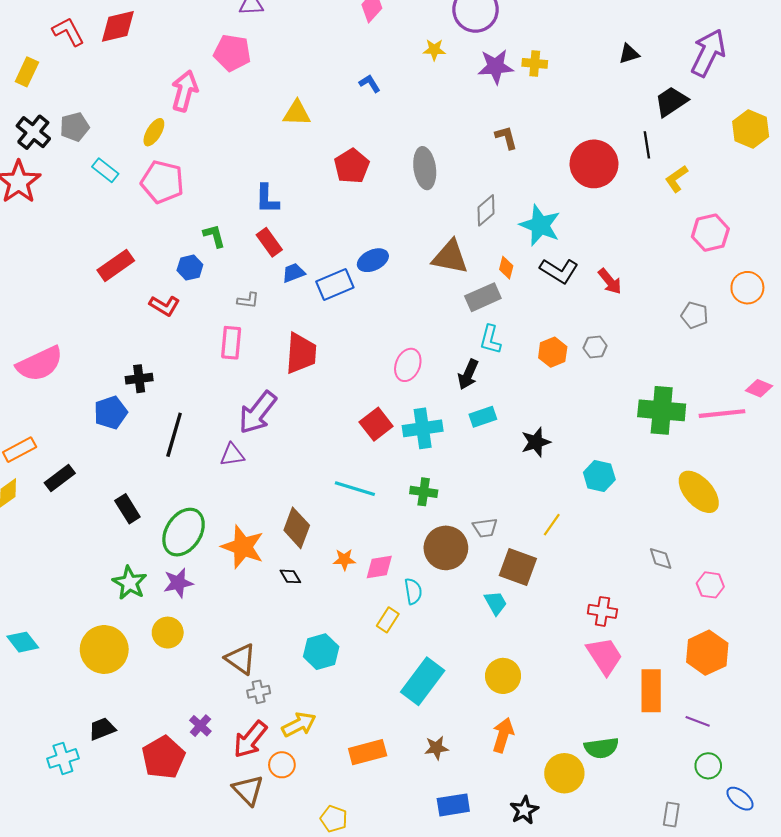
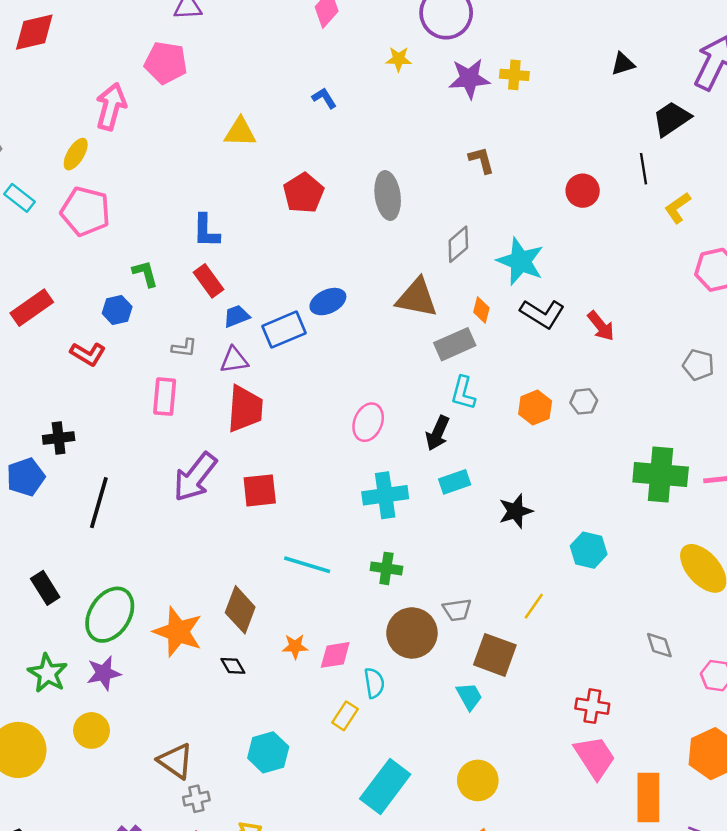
red circle: (594, 164) -> (583, 191), size x0.6
red square: (376, 424) -> (260, 490), moved, turned 32
purple triangle: (232, 455) -> (234, 360), moved

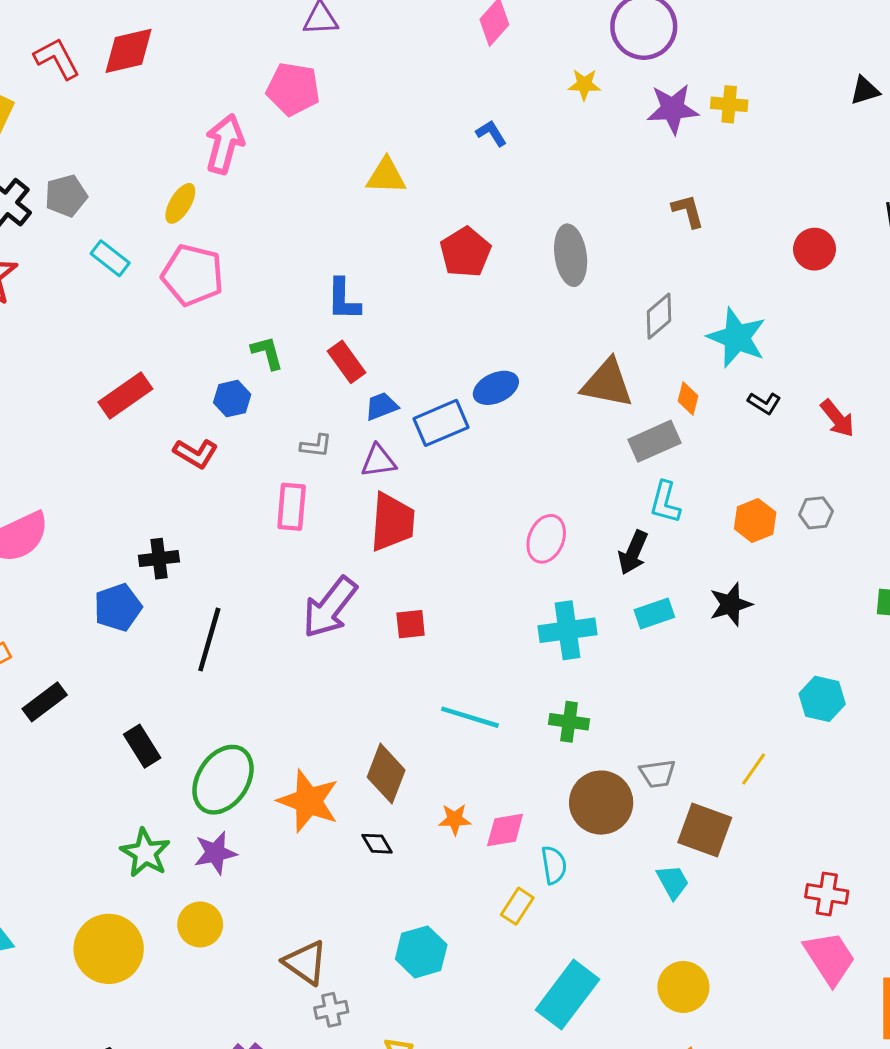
black L-shape: (542, 314) -> (764, 403), size x0.6
red square: (260, 490) -> (411, 624), size x0.7
black star: (516, 511) -> (731, 604), moved

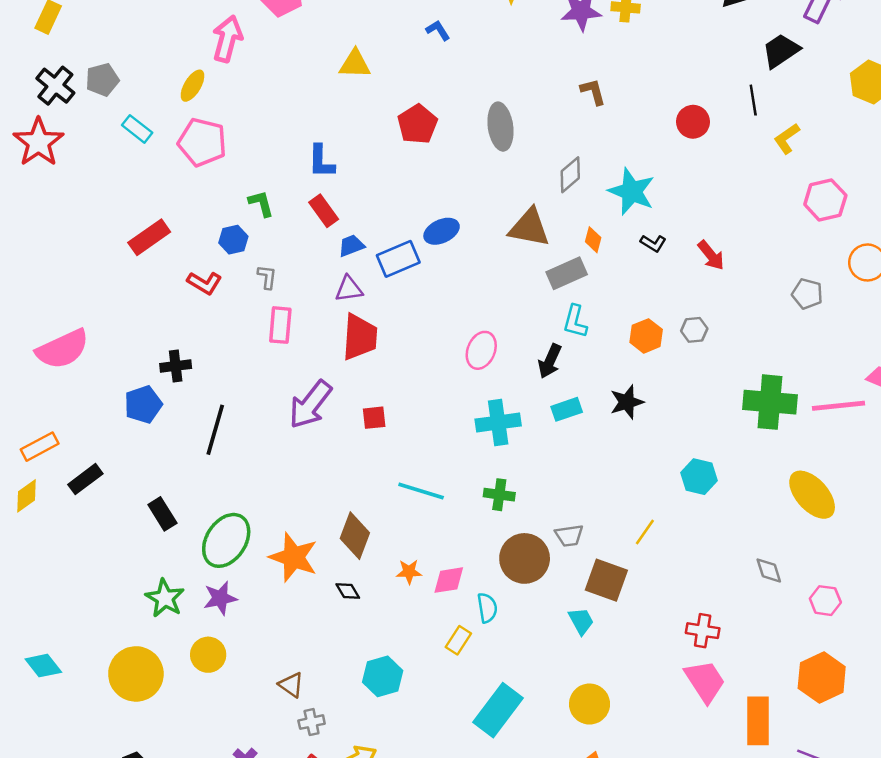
gray L-shape: (316, 446) -> (267, 277), moved, turned -90
brown triangle: (305, 963) -> (291, 685), size x0.7

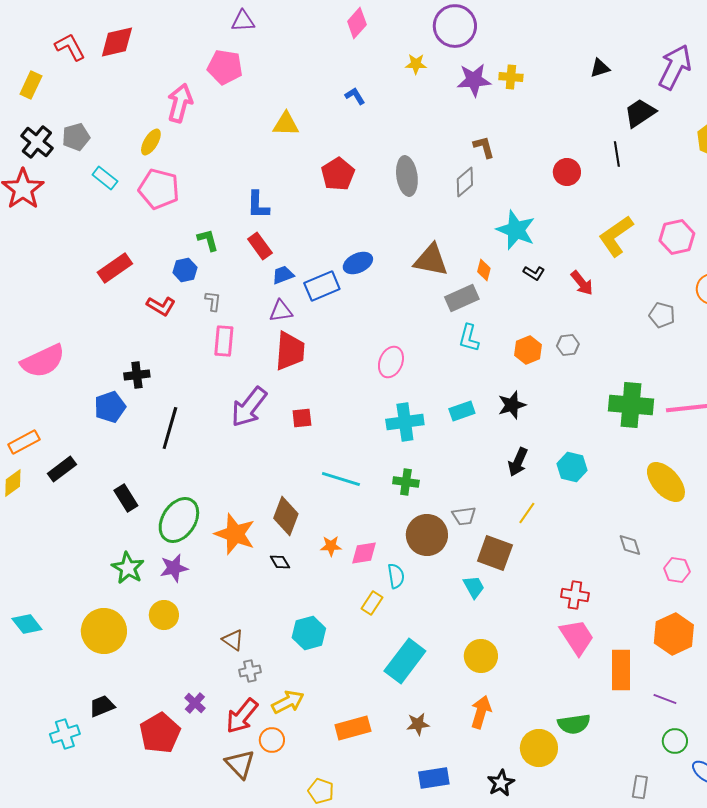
yellow L-shape: (787, 139) -> (616, 236), moved, size x1.6
gray diamond: (570, 175) -> (465, 182), moved
black arrow: (550, 361) -> (518, 462), moved

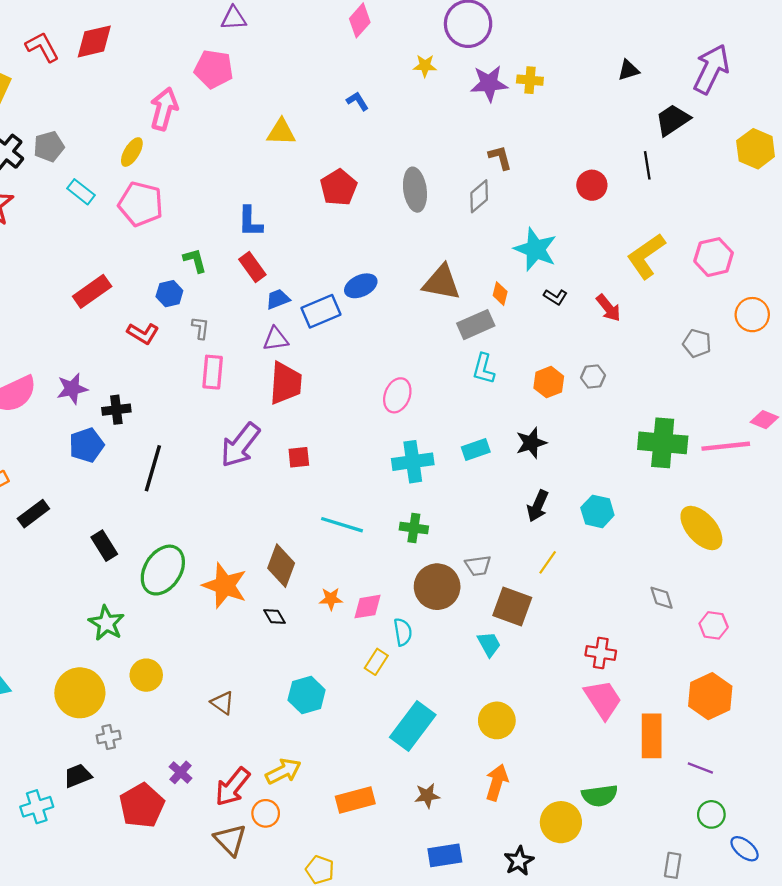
purple star: (174, 568) -> (72, 389), moved
gray cross: (250, 671) -> (109, 737), moved

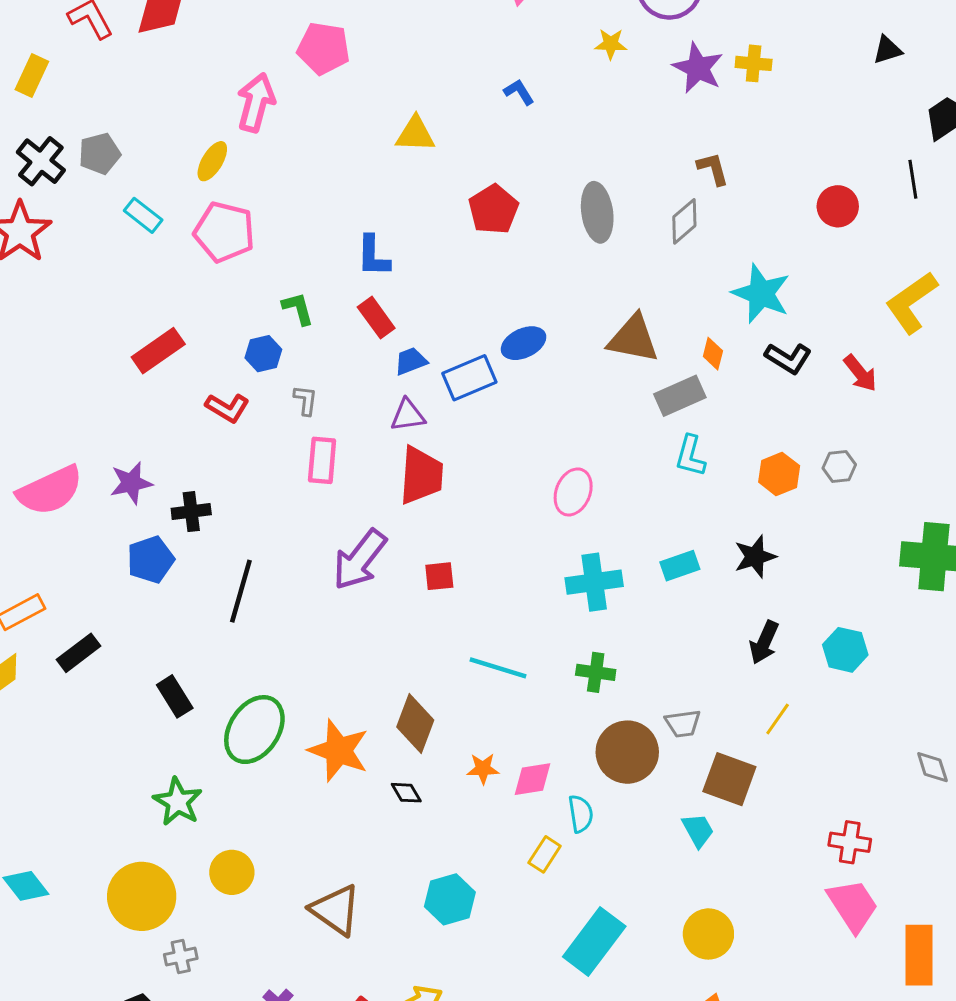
purple star: (489, 83) -> (698, 68), turned 30
black L-shape: (555, 297) -> (788, 358), size x1.4
brown triangle: (223, 703) -> (336, 910), size x1.6

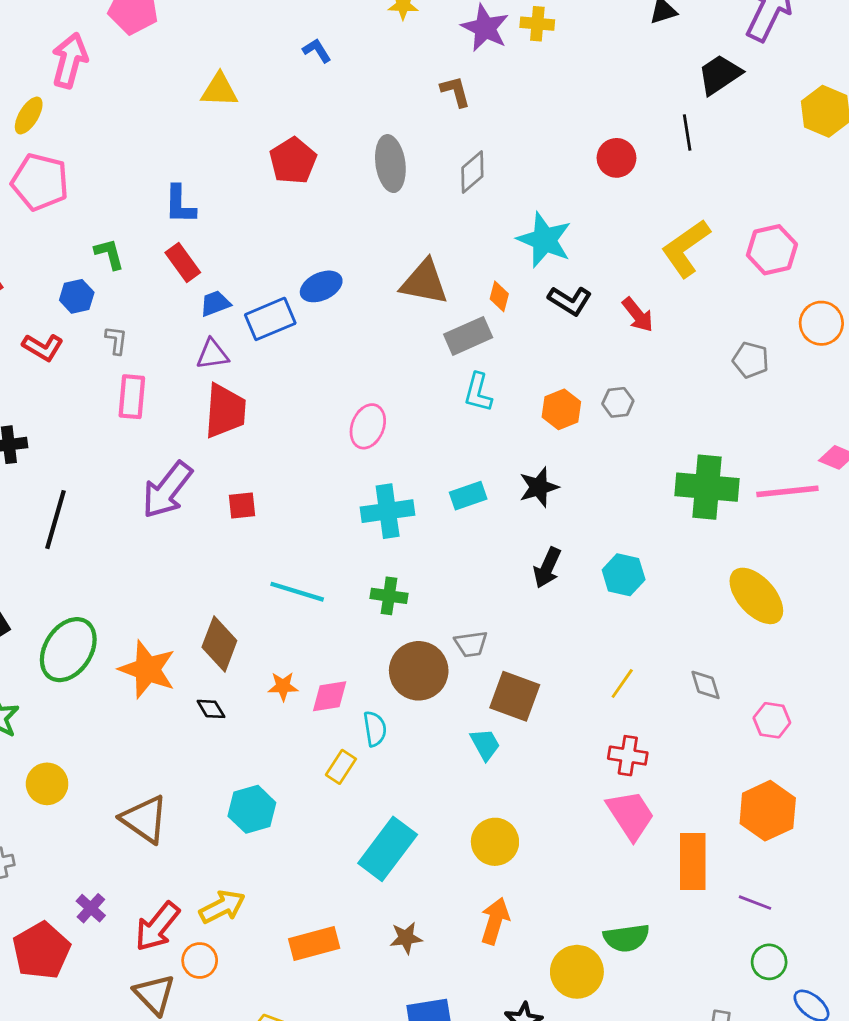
brown L-shape: (713, 169) -> (455, 91), moved
yellow line: (778, 719) -> (622, 684), moved

